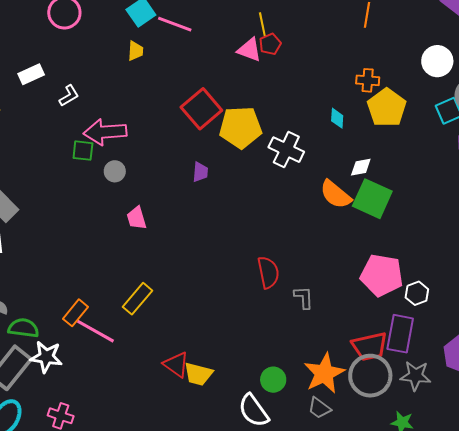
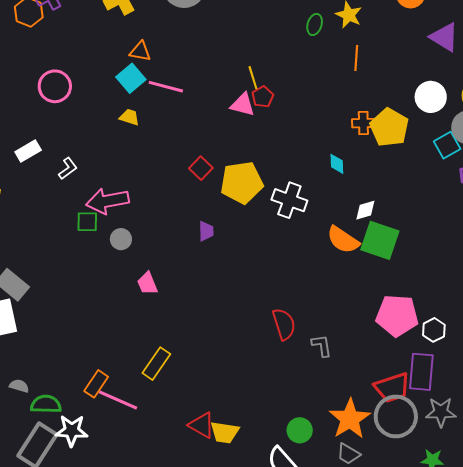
yellow trapezoid: (136, 51) -> (129, 117), turned -70
yellow pentagon: (387, 108) -> (389, 127), moved
red square: (201, 109) -> (201, 168), size x0.6

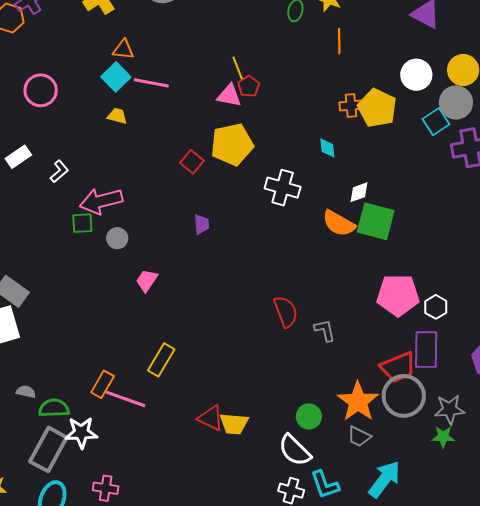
yellow pentagon: (242, 183) -> (232, 144), moved
pink trapezoid: (147, 283) -> (147, 281), turned 60
gray star: (441, 412) -> (450, 409), moved

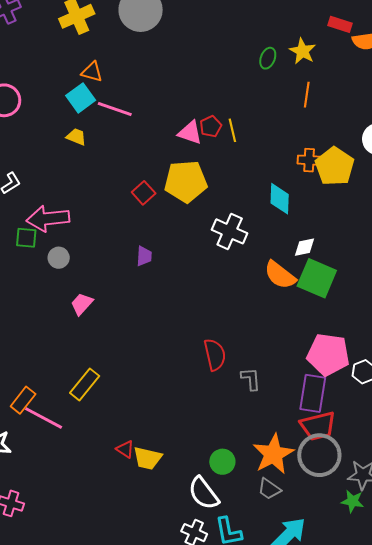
yellow line: (238, 68) -> (232, 130), moved
cyan diamond: (327, 148) -> (280, 199), size x1.5
purple rectangle: (426, 350) -> (313, 393), moved
red triangle: (211, 418) -> (125, 449), size x0.7

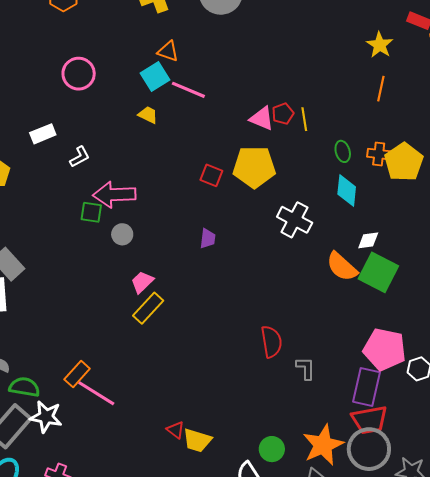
green ellipse: (268, 58) -> (343, 151), moved, turned -40
red square: (144, 193) -> (211, 175), turned -30
yellow rectangle: (85, 384) -> (148, 308), moved

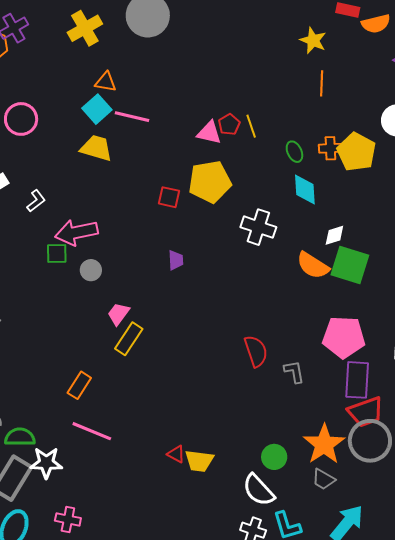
yellow trapezoid: (148, 115) -> (96, 148), size x1.6
pink pentagon: (385, 349) -> (344, 337), moved
orange rectangle: (77, 374) -> (79, 385), moved

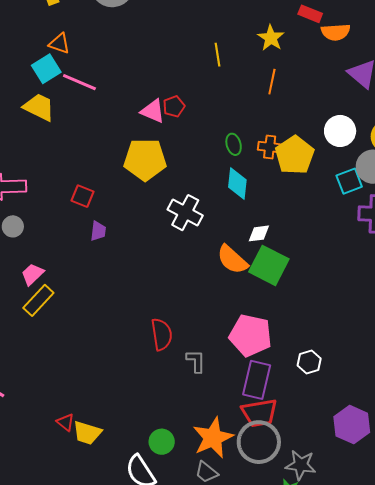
yellow line: (251, 126) -> (218, 55), moved
red square: (169, 197) -> (82, 196), moved

